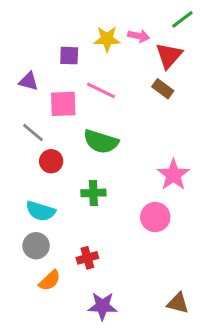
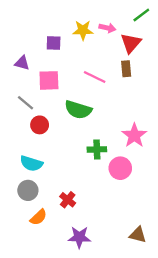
brown rectangle: (163, 89) -> (126, 69), turned 49
pink line: (101, 90) -> (95, 77), moved
green cross: (93, 193) -> (97, 149), moved
red cross: (87, 258) -> (68, 200), turned -35

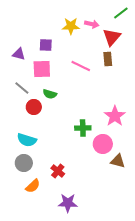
purple square: (54, 43) -> (46, 45), moved
green semicircle: (78, 110) -> (50, 94), moved, size x0.6
brown triangle: (138, 235) -> (118, 161), moved

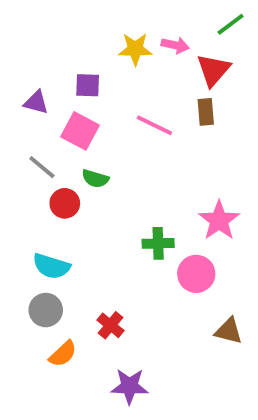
pink square: (42, 69) -> (80, 131), turned 30
brown triangle: (118, 161) -> (229, 331), moved

